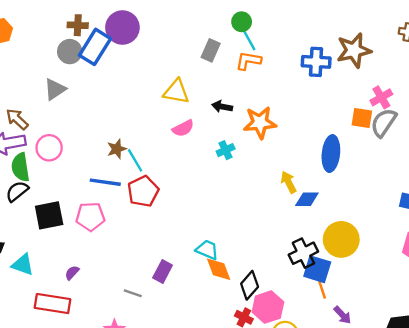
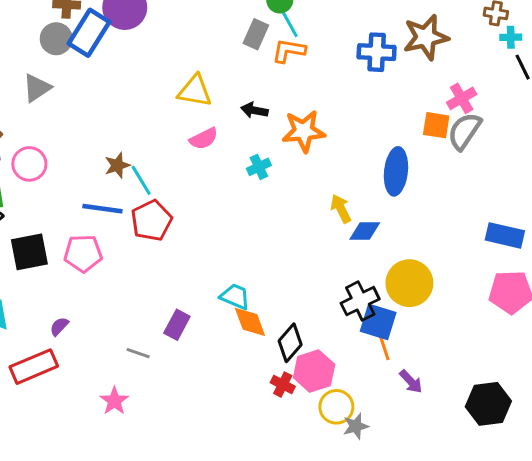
gray rectangle: (211, 50) -> (256, 34), moved
red rectangle: (53, 304) -> (34, 367), turned -32

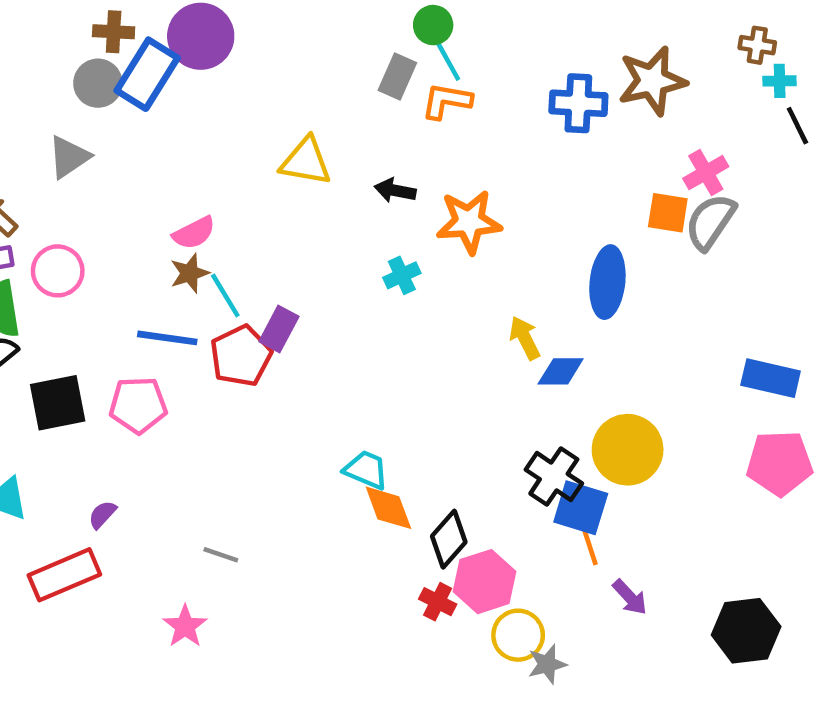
pink semicircle: (204, 139) -> (194, 233), moved
black cross: (360, 301) -> (554, 477), turned -30
purple rectangle: (177, 325) -> (279, 329), moved

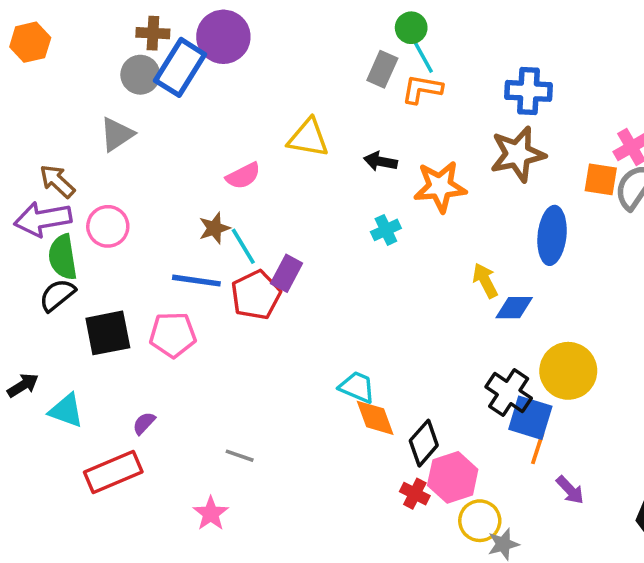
brown star: (652, 81) -> (518, 154), moved
pink semicircle: (194, 233) -> (243, 176), moved
orange line: (590, 546) -> (538, 448), turned 36

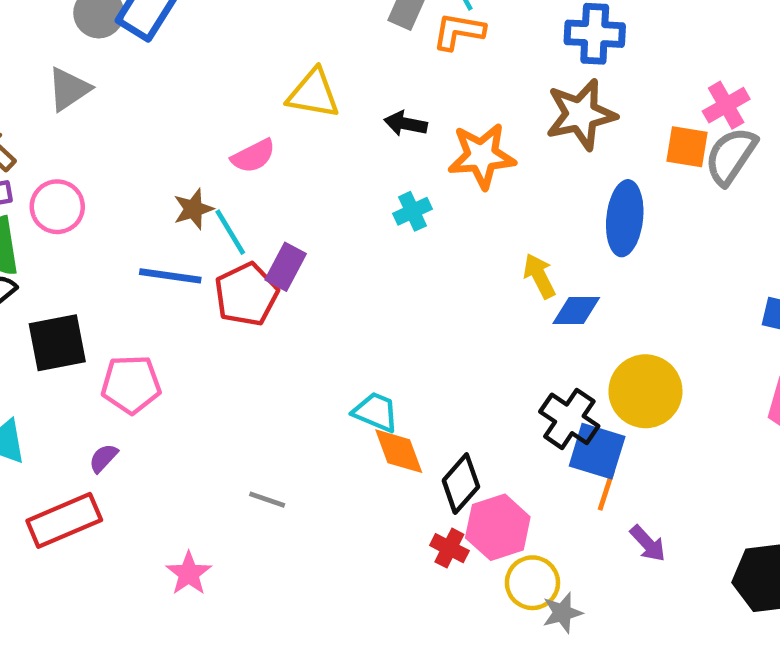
pink semicircle: (243, 176) -> (253, 156), moved
pink pentagon: (173, 335) -> (131, 384), moved
gray line: (240, 456) -> (267, 500), moved

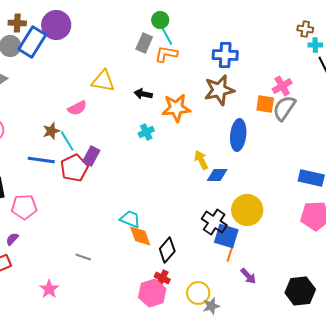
pink hexagon: (498, 527) -> (152, 293), moved

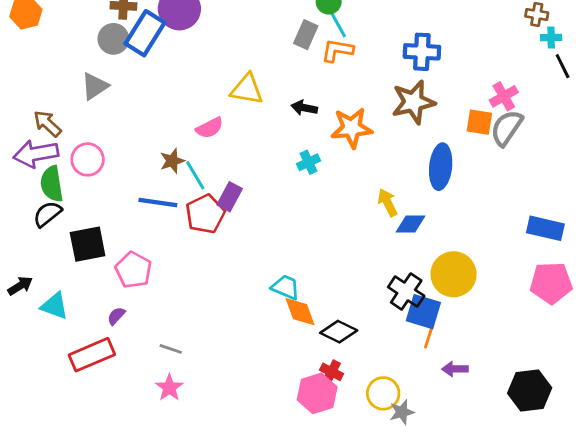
pink pentagon: (24, 207) -> (133, 270), turned 30
black diamond: (167, 250) -> (339, 332), turned 75
gray line: (83, 257) -> (171, 349), moved
purple arrow: (248, 276) -> (455, 369), turned 132

